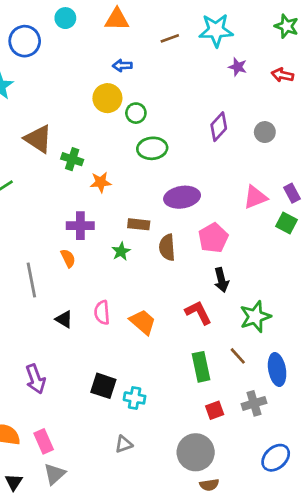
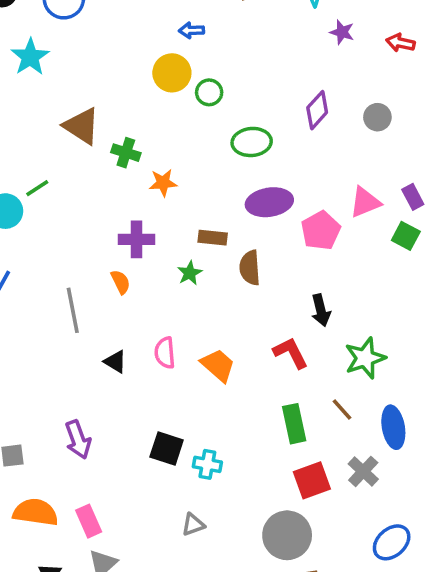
green ellipse: (152, 148) -> (252, 142), moved
pink pentagon: (213, 238) -> (321, 231), moved
gray cross: (254, 403) -> (363, 471), turned -30
red square: (215, 410) -> (312, 480), size x1.5

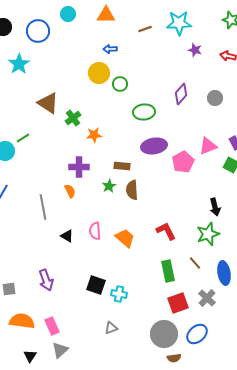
green cross: (126, 153) -> (73, 118), turned 35
brown semicircle: (250, 268) -> (132, 190), moved
black arrow: (321, 310) -> (215, 207), moved
blue ellipse: (392, 542) -> (197, 334), moved

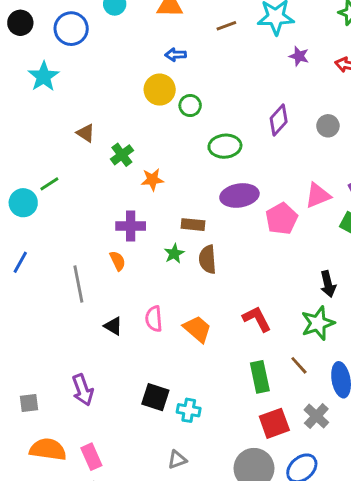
brown triangle: (48, 103) -> (86, 133), size x0.6

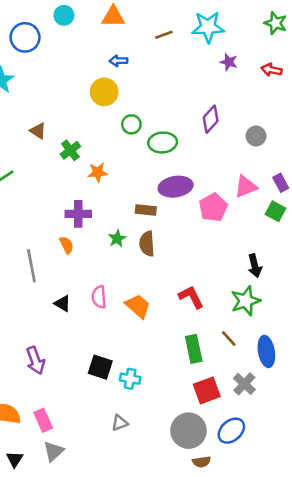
green circle: (190, 106) -> (131, 124), moved
gray circle: (328, 126) -> (256, 136), moved
brown rectangle: (193, 225) -> (146, 210), moved

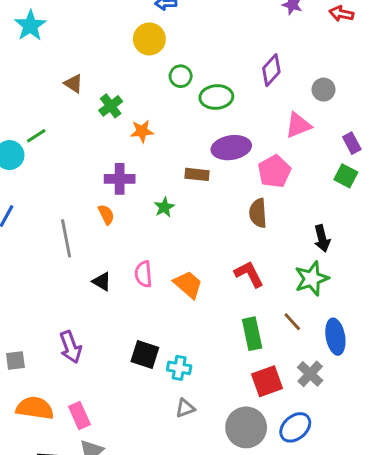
pink triangle: (246, 187) -> (298, 125), moved
brown semicircle: (147, 244) -> (258, 213), moved
gray triangle: (120, 423) -> (185, 408), moved

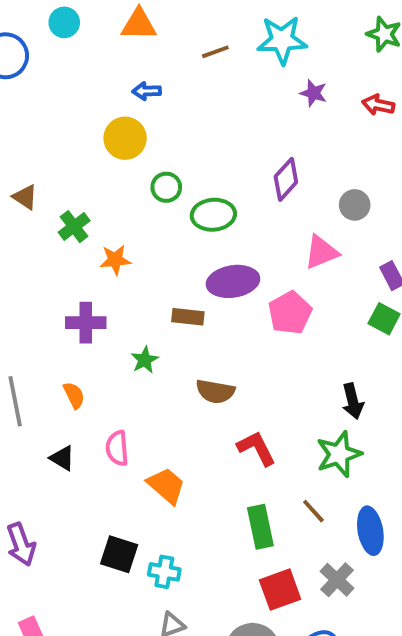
brown semicircle: (258, 213) -> (215, 391), moved, turned -76
orange semicircle: (106, 215) -> (74, 395), moved
orange trapezoid: (188, 285) -> (166, 486), moved

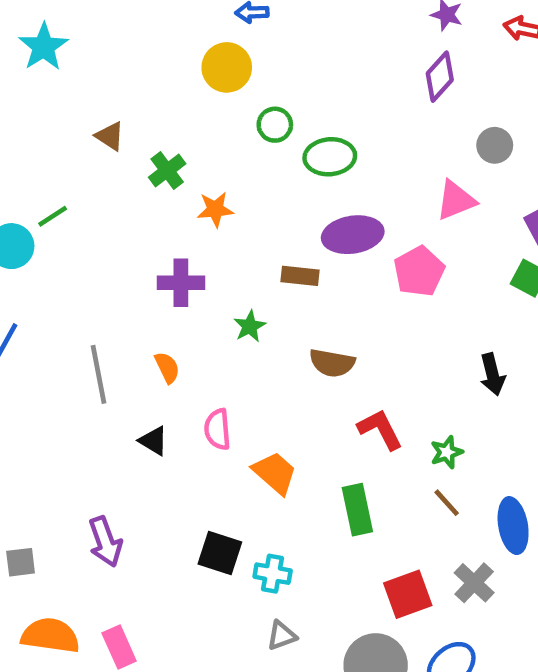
purple diamond: (286, 179) -> (440, 77), moved
green star: (339, 454) -> (447, 452), moved, size x0.6
green rectangle: (260, 527) -> (357, 510), moved

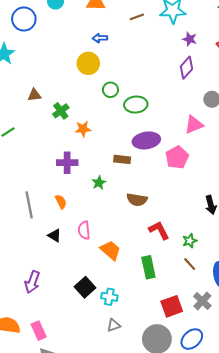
brown triangle: (110, 136) -> (34, 95), turned -40
purple arrow: (105, 542) -> (32, 282), turned 40
black square: (220, 553) -> (85, 287), turned 30

